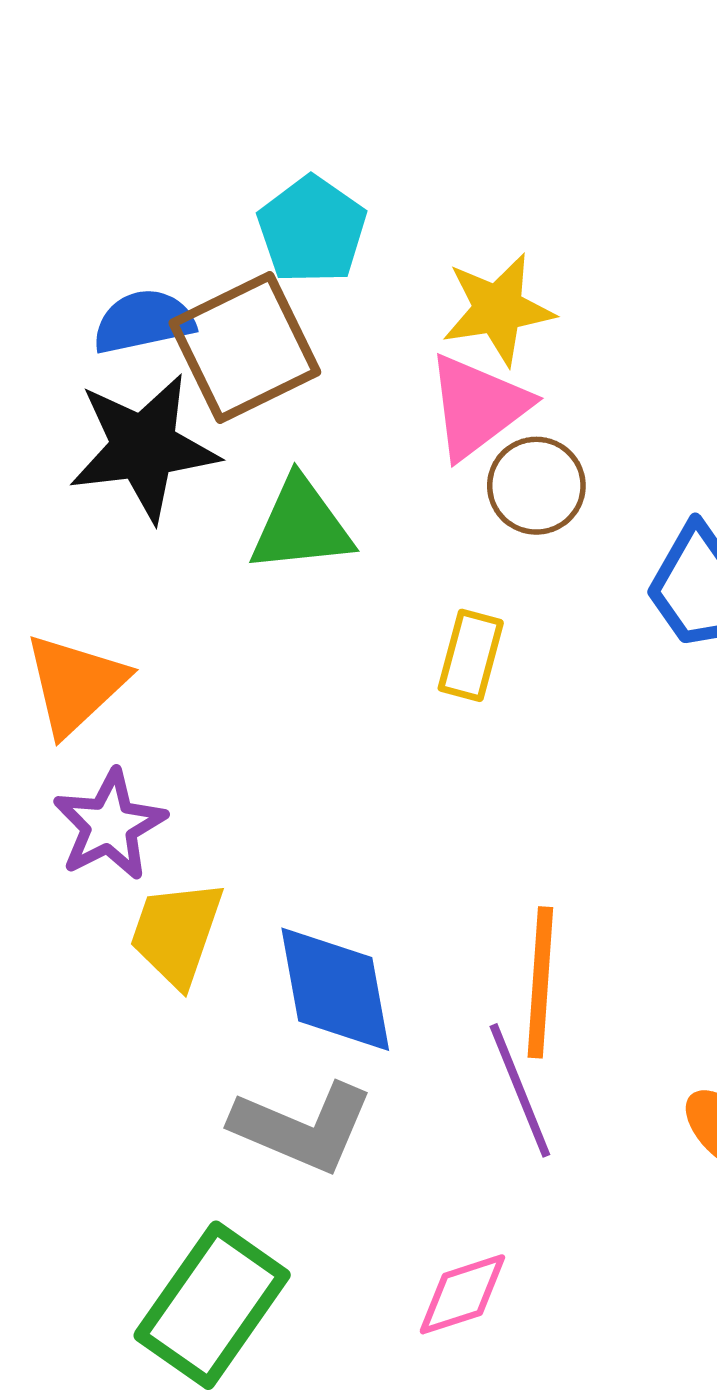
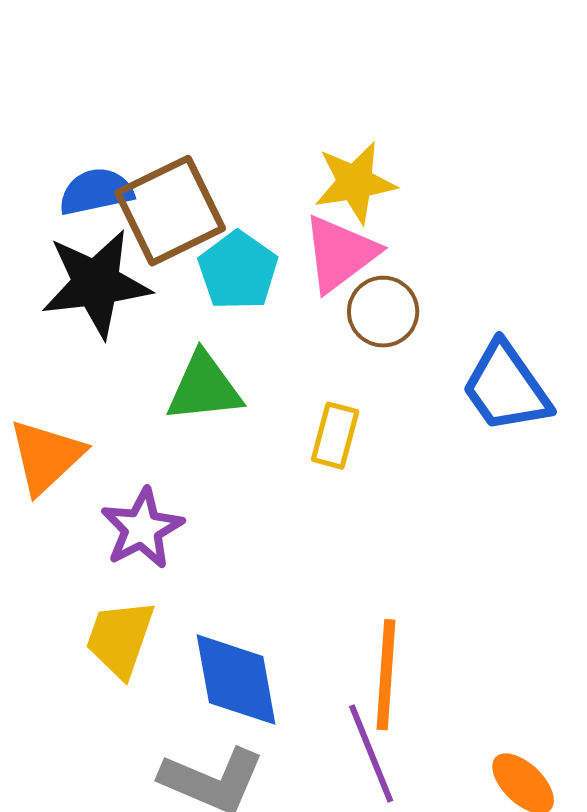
cyan pentagon: (312, 230) -> (238, 271), moved
green triangle: (301, 525) -> (204, 388), moved
purple star: (109, 825) -> (142, 529), moved

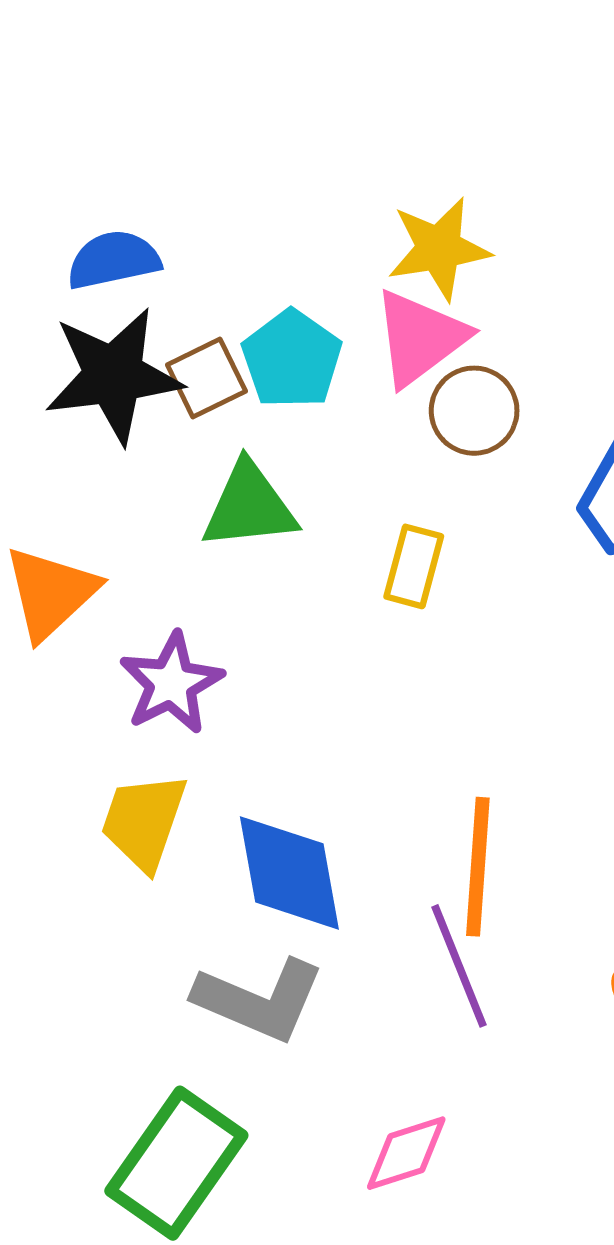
brown square: (170, 211) -> (206, 378), moved, size x0.6

